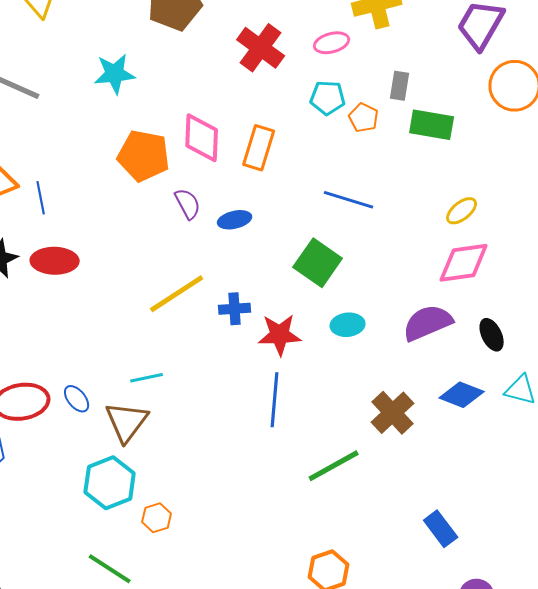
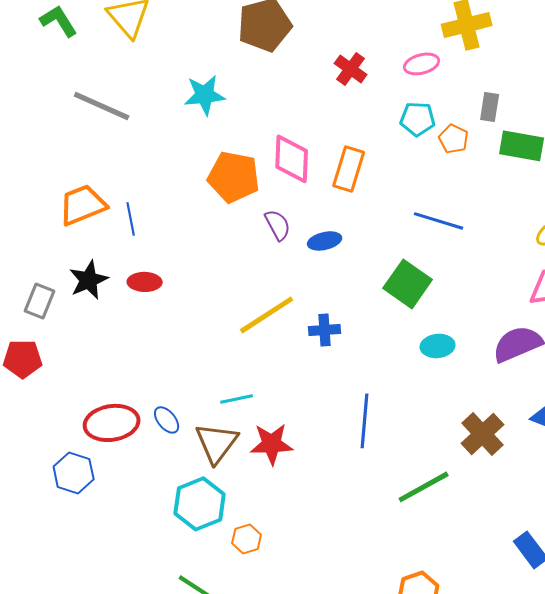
red cross: (261, 48) -> (351, 69), size x0.7
red ellipse: (55, 261) -> (145, 282), size x0.7
red star: (280, 335) -> (272, 444), moved

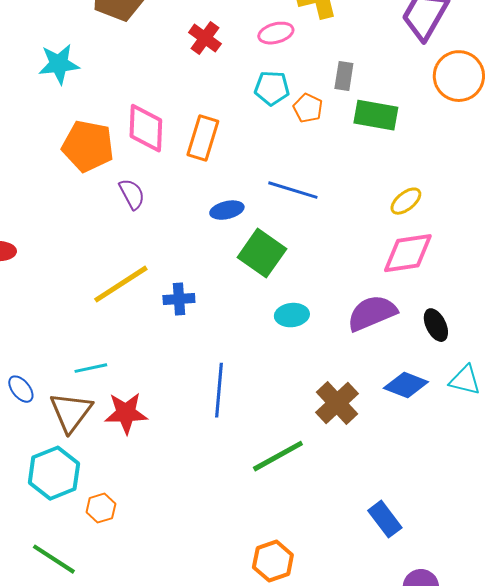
blue ellipse: (325, 241) -> (227, 210), moved

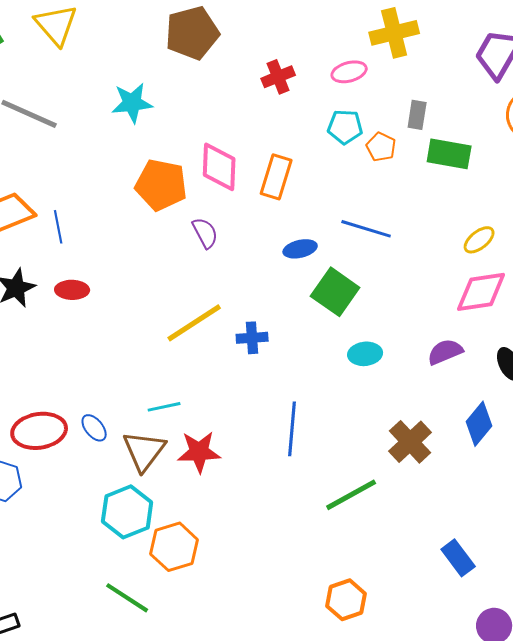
red cross: (205, 38) -> (278, 77), turned 32
purple semicircle: (372, 313) -> (445, 352), size x0.7
blue diamond: (406, 385) -> (479, 424), turned -72
orange hexagon: (101, 508) -> (174, 547), size x1.6

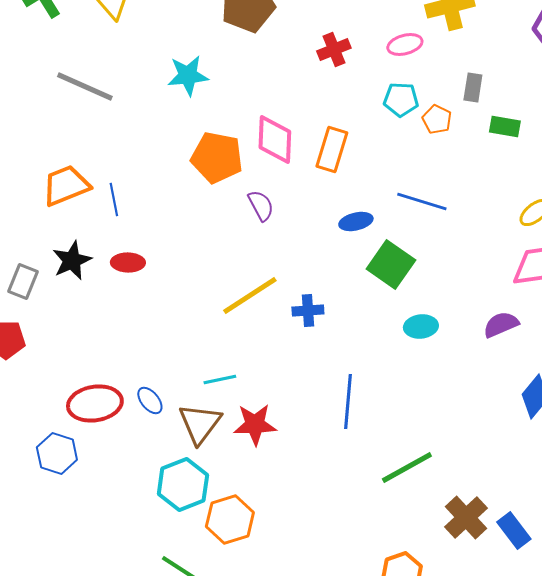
green rectangle: (449, 154) -> (505, 126), size x0.7
brown cross: (410, 442) -> (466, 518), moved

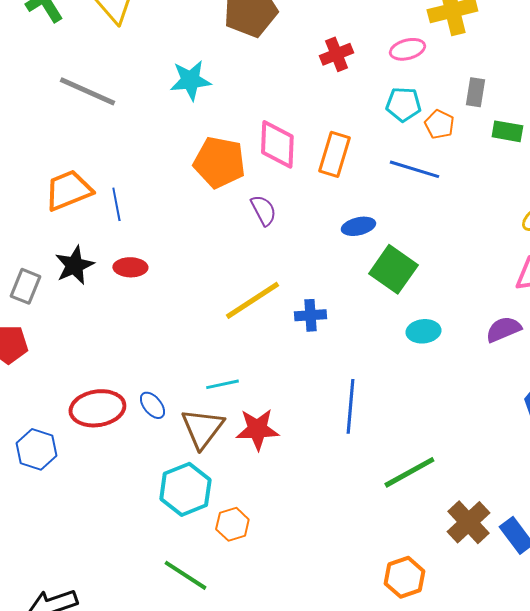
blue line: (422, 202) -> (414, 169), moved
blue hexagon: (57, 454) -> (36, 449), moved
orange hexagon: (230, 520) -> (232, 524), size x0.7

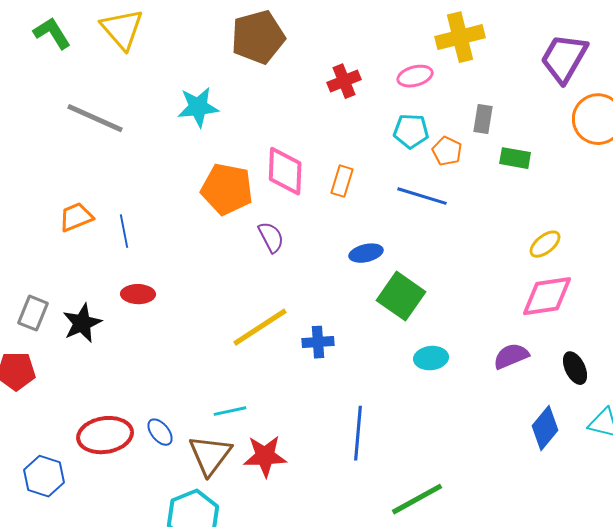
orange rectangle: (334, 154) -> (342, 181), size x0.7
orange trapezoid: (68, 190) -> (76, 217), size x0.7
black star: (74, 265) -> (82, 323), moved

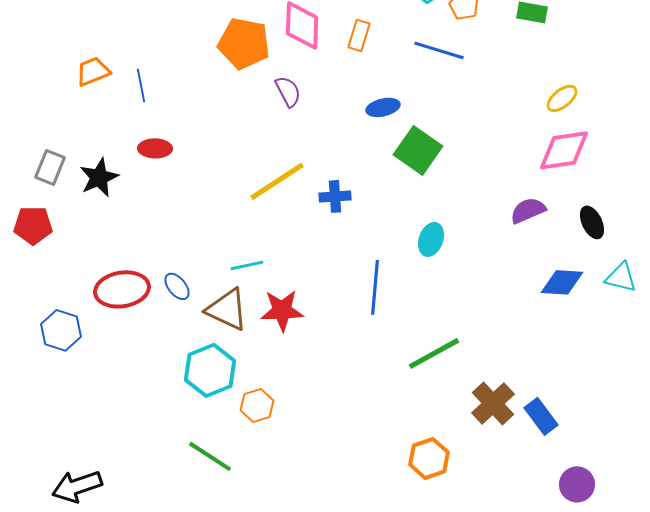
cyan ellipse: (431, 358) -> (431, 239), moved, turned -64
blue diamond: (545, 428) -> (562, 282), turned 54
brown triangle: (210, 455) -> (227, 309), turned -42

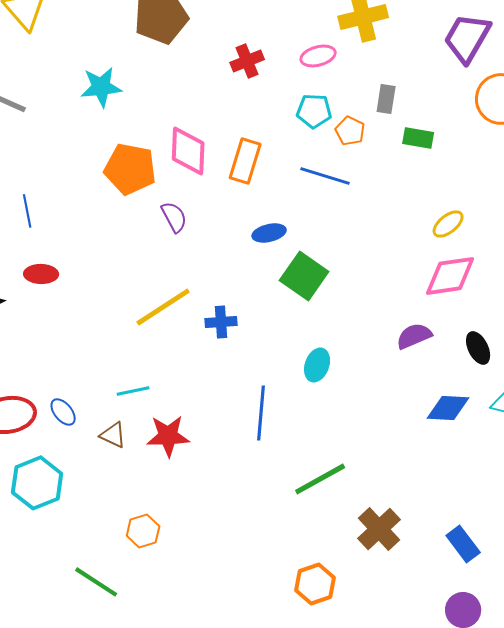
orange rectangle: (359, 35) -> (245, 161), size x1.4
brown triangle: (227, 309) -> (113, 435), size x0.6
cyan hexagon: (210, 370) -> (37, 483), moved
blue rectangle: (541, 416) -> (463, 544), moved

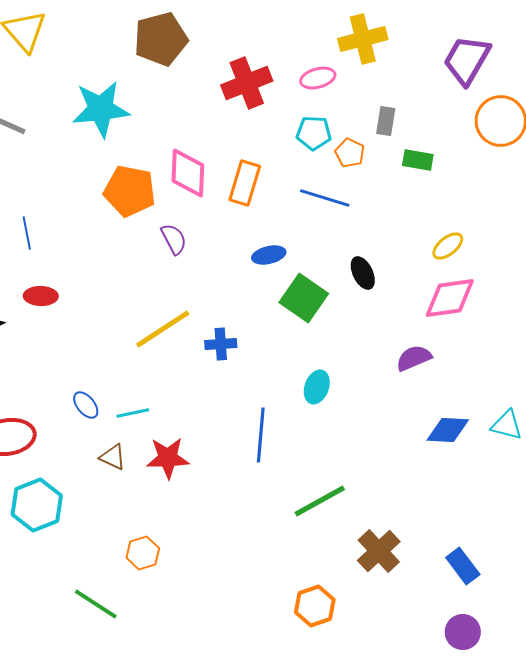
red cross: (247, 61) -> (247, 83), size x1.5
cyan star: (101, 87) -> (101, 109), size x1.4
black ellipse: (478, 348) -> (363, 273), moved
blue ellipse: (63, 412) -> (86, 405), moved

